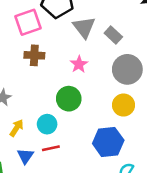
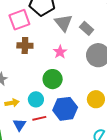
yellow circle: (124, 105) -> (96, 99), moved
yellow arrow: (17, 128) -> (12, 103), turned 48
blue hexagon: (108, 142) -> (65, 109), moved

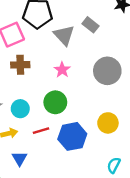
gray rectangle: (87, 28) -> (91, 25), moved
cyan circle: (36, 99) -> (20, 109), moved
red line: (39, 118) -> (41, 131), moved

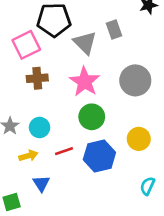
gray rectangle: (91, 25) -> (114, 30), turned 35
pink star: (62, 70) -> (85, 82), size x1.6
green circle: (55, 102) -> (92, 117), moved

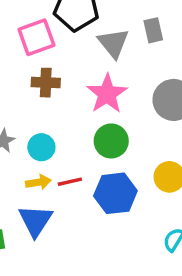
yellow arrow: (28, 156) -> (38, 182), moved
blue triangle: (41, 184) -> (35, 221), size x1.5

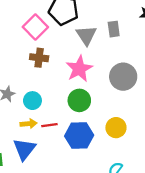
pink square: (36, 37) -> (35, 27), turned -30

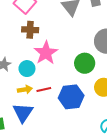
pink star: (79, 69) -> (46, 53), moved
green circle: (79, 100) -> (85, 63), moved

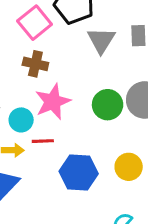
green circle: (85, 63) -> (108, 105), moved
red line: (44, 90) -> (43, 141), moved

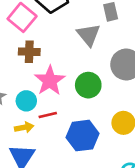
gray triangle: (101, 40) -> (89, 35), moved
green circle: (108, 105) -> (88, 85), moved

